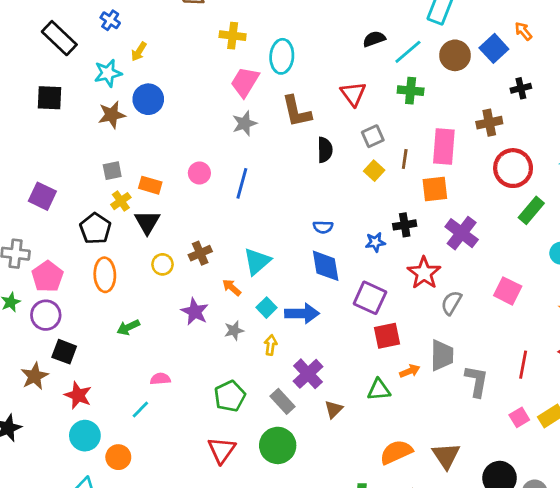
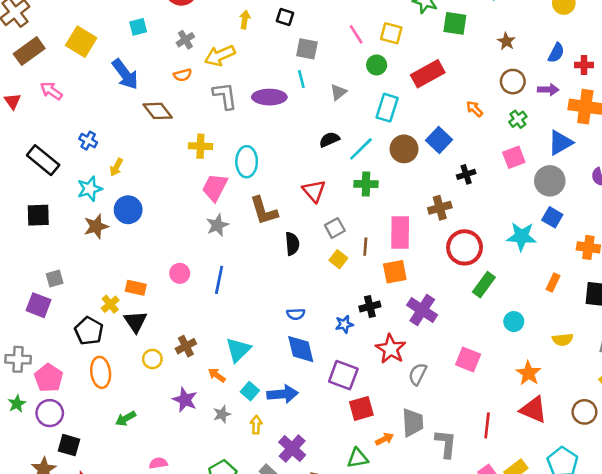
orange arrow: (523, 31) -> (475, 109), moved
gray square: (112, 171) -> (55, 279), moved

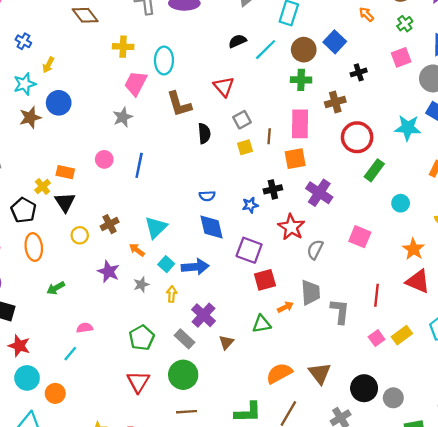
green cross: (366, 184) -> (301, 80), moved
gray star: (217, 225) -> (123, 117), moved
yellow square: (338, 259) -> (245, 147), turned 35

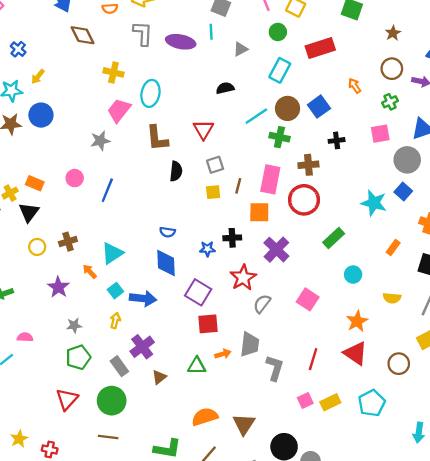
cyan line: (266, 50) -> (256, 116), moved
red circle: (357, 137) -> (304, 200), moved
gray star: (141, 284) -> (74, 325), moved

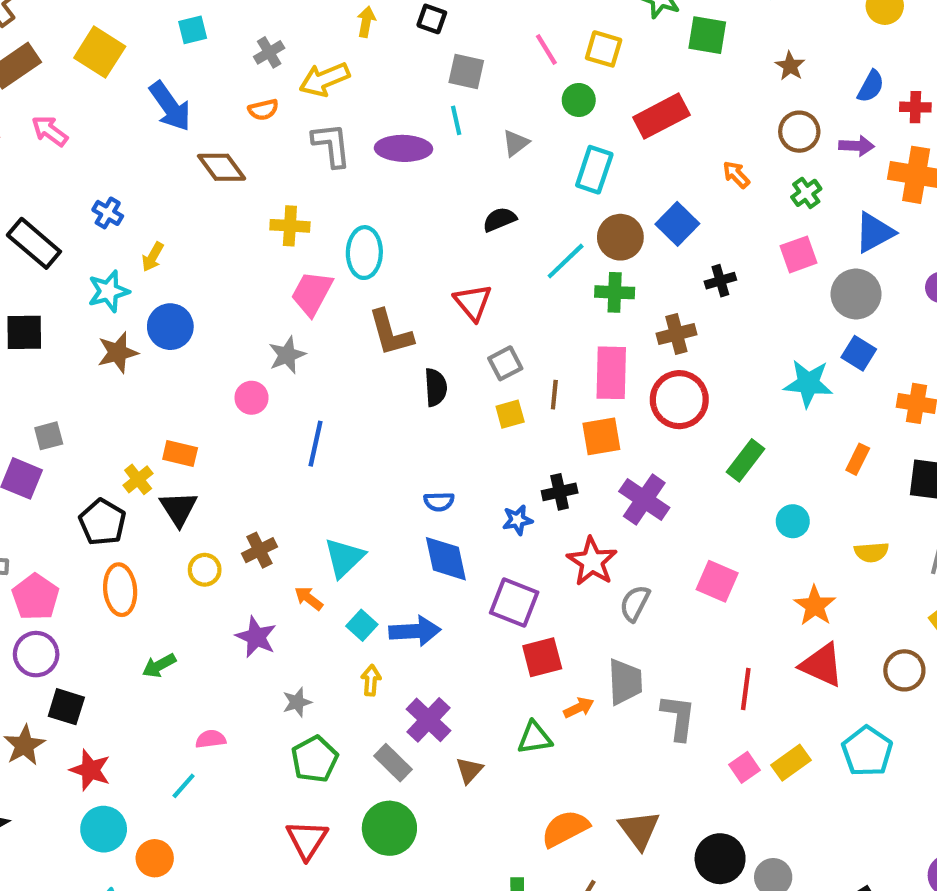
pink circle: (75, 178) -> (252, 398), moved

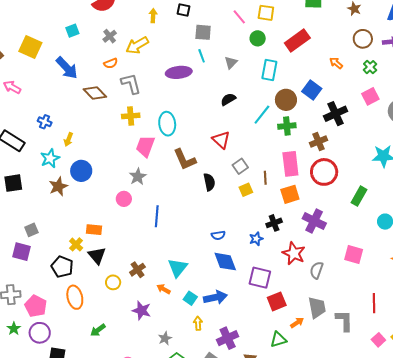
gray L-shape: (331, 145) -> (131, 84), moved
black cross: (720, 281) -> (336, 114), size x1.6
purple cross: (429, 720) -> (228, 338), turned 30

